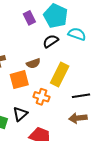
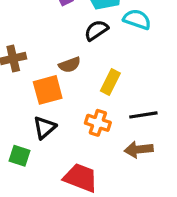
yellow rectangle: (60, 75) -> (110, 82), size x0.7
orange cross: (41, 97) -> (98, 123), moved
black triangle: (20, 114) -> (45, 128), moved

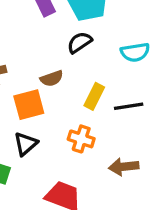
cyan semicircle: (137, 19) -> (135, 52), moved, turned 152
black line: (143, 115) -> (129, 106), moved

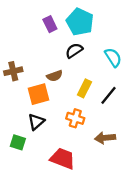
cyan semicircle: (135, 52) -> (113, 57), turned -114
black line: (129, 106) -> (109, 95), turned -42

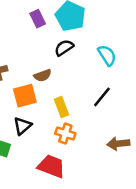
yellow rectangle: (84, 88) -> (62, 107), moved, turned -48
orange cross: (75, 118) -> (65, 133), moved
brown arrow: (105, 138) -> (118, 144), moved

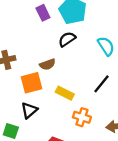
yellow rectangle: (62, 107) -> (65, 93), turned -42
orange cross: (65, 133) -> (82, 117), moved

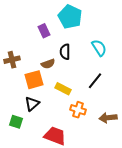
purple rectangle: (43, 13) -> (44, 31), moved
black semicircle: (67, 39) -> (65, 52), moved, turned -56

